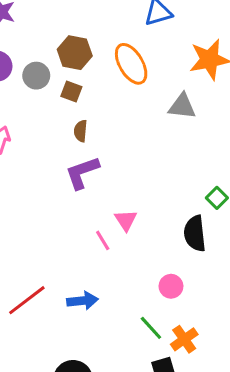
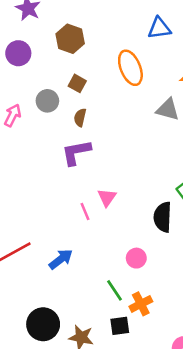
brown hexagon: (75, 53) -> (70, 39), moved
gray circle: (36, 76) -> (47, 101), moved
blue arrow: (83, 301) -> (61, 259), turned -40

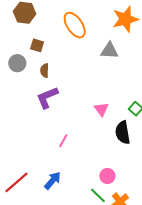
pink triangle: (107, 197) -> (101, 109), moved
pink line: (85, 211) -> (63, 141), turned 64
pink circle: (136, 258) -> (107, 176), moved

